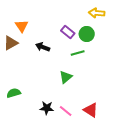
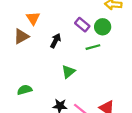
black arrow: (43, 47) -> (56, 41), turned 96
green triangle: (66, 77) -> (68, 72), moved

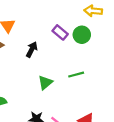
green line: (93, 47) -> (76, 75), moved

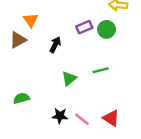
purple rectangle: (60, 32) -> (84, 27), turned -63

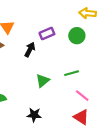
purple rectangle: (84, 27) -> (47, 34), moved
pink line: (82, 119) -> (82, 96), moved

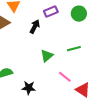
pink line: (82, 96) -> (65, 77), moved
black star: (34, 115) -> (29, 88), moved

